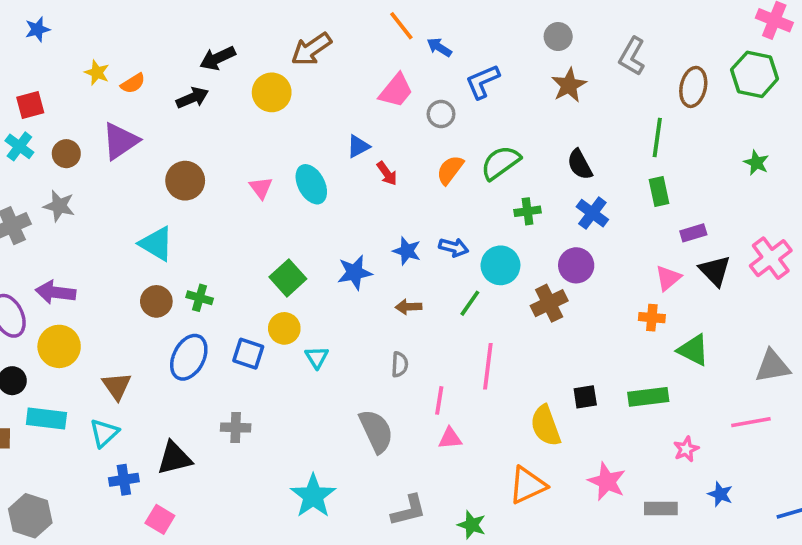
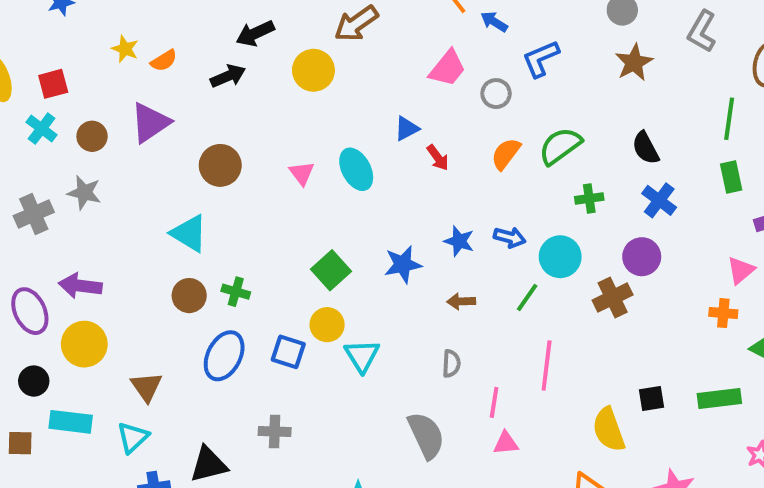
cyan triangle: (317, 357) -> (362, 356), size x1.4

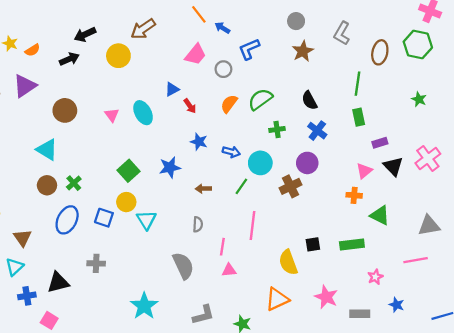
blue star: (459, 241) -> (199, 142), moved
green cross: (236, 292) -> (74, 183), turned 32

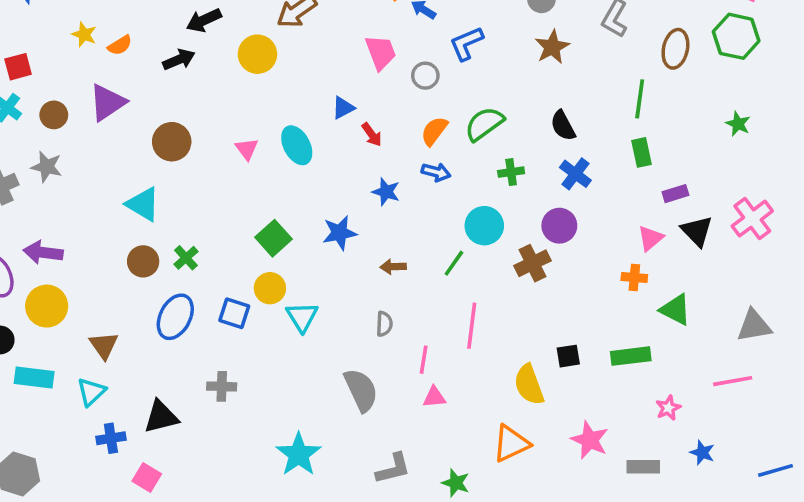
pink trapezoid: (196, 55) -> (381, 52), turned -60
blue arrow: (231, 152) -> (436, 172), moved

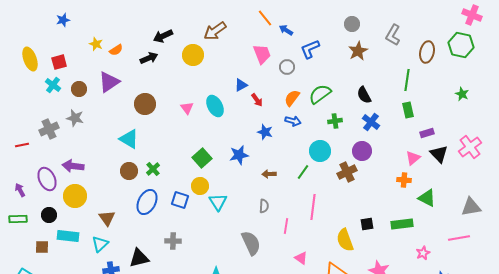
pink triangle: (434, 397) -> (301, 258), moved, turned 40

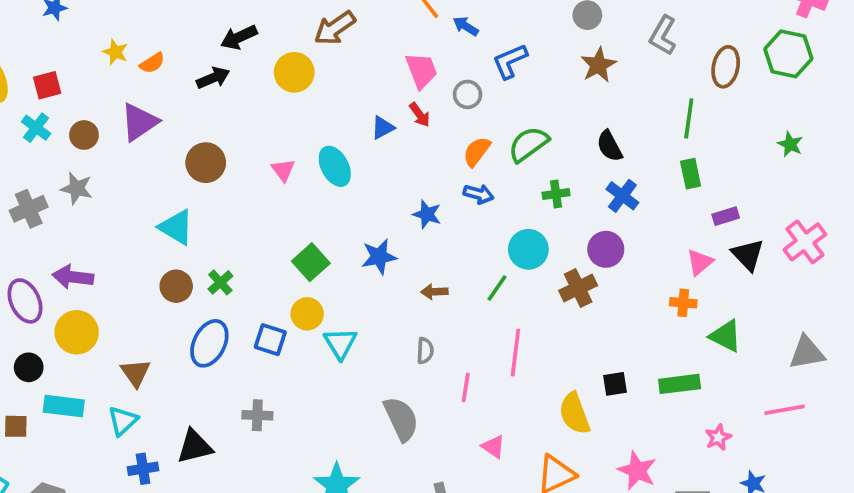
red arrow: (257, 100) -> (420, 115), moved

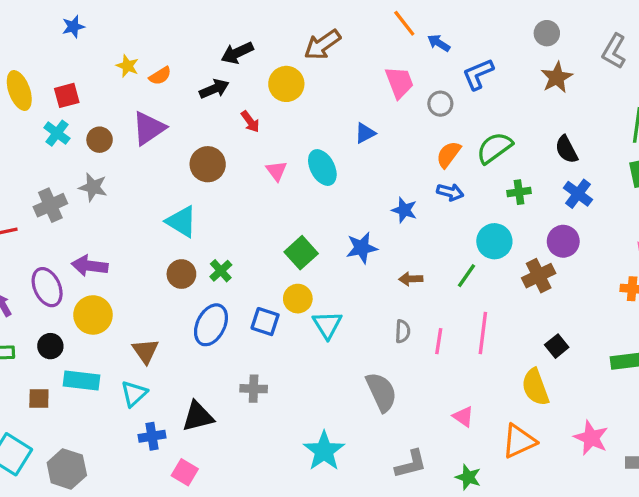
red arrow: (420, 115) -> (250, 122), moved
black square: (615, 384) -> (557, 346), moved, turned -30
pink line: (466, 388) -> (439, 341), moved

